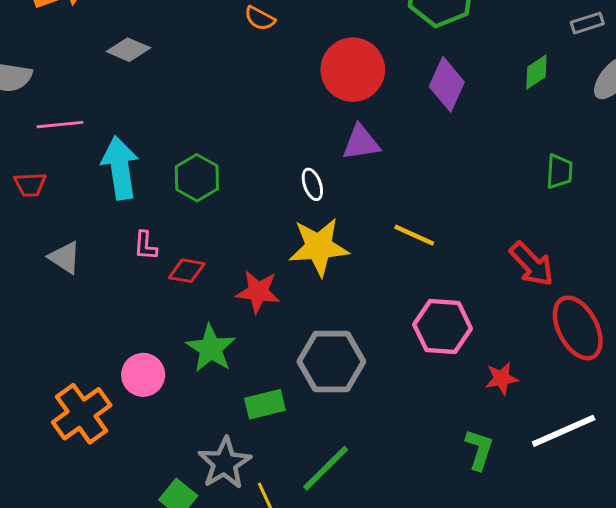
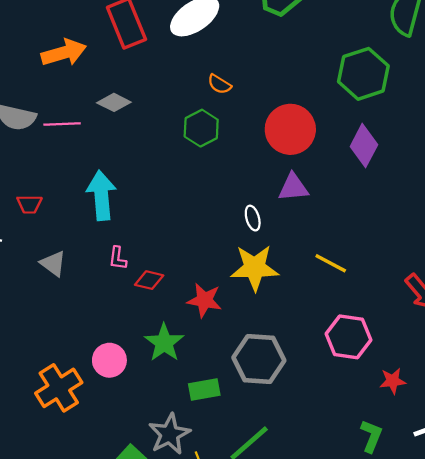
pink line: (60, 125) -> (62, 124), moved
green hexagon: (197, 178) -> (201, 128), moved

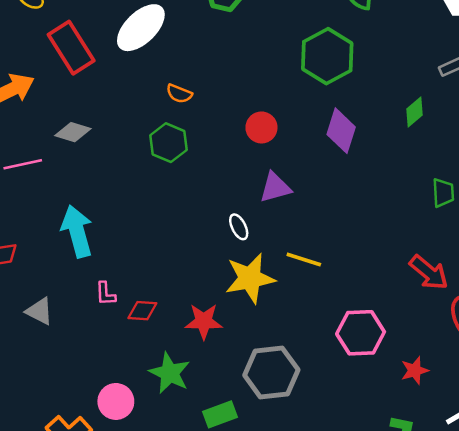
red circle: (290, 129) -> (261, 127), size x0.6
yellow line: (331, 263) -> (304, 260), moved

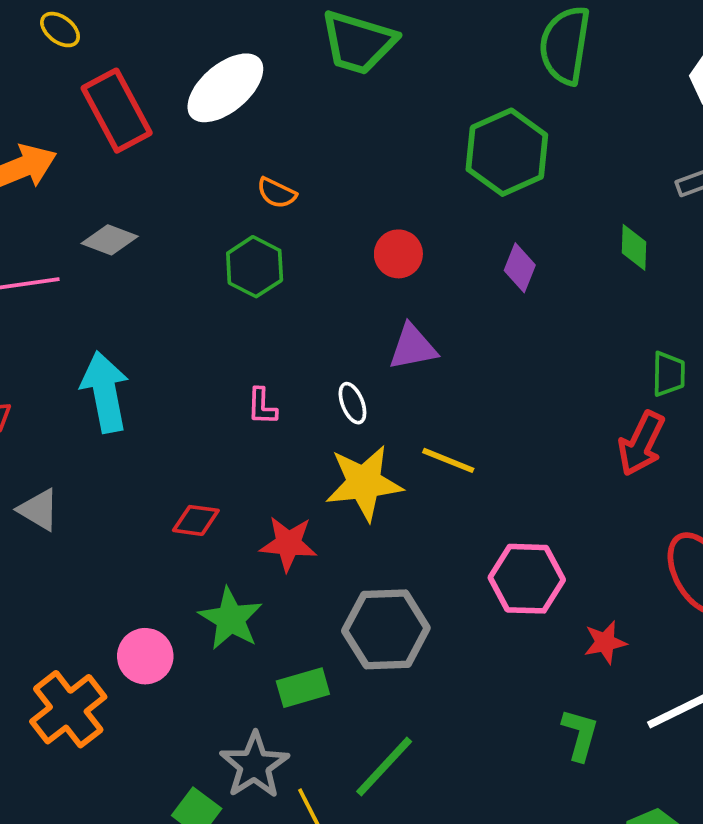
green diamond: (415, 112) -> (634, 247), turned -52
purple diamond: (341, 131) -> (520, 268), size x0.7
red arrow: (429, 272) -> (641, 444), moved, turned 72
pink L-shape: (106, 294) -> (262, 406), moved

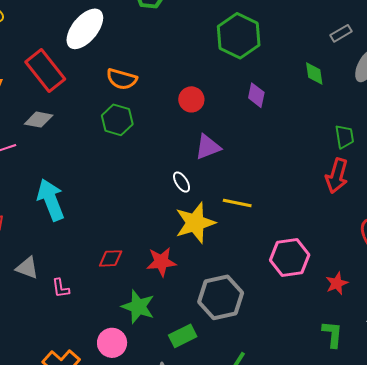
red rectangle: (117, 111) -> (45, 71), moved
orange semicircle: (277, 193) -> (122, 79), size x1.4
pink L-shape: (262, 406) -> (61, 288), moved
pink circle: (145, 656) -> (112, 343), moved

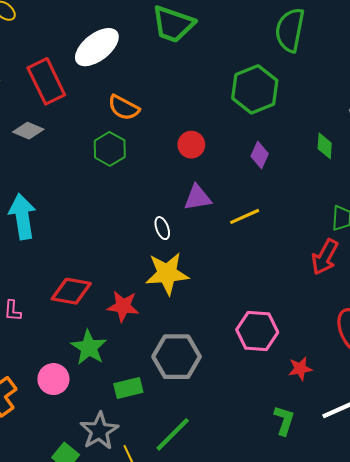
yellow line: (237, 203) -> (245, 216), moved, turned -48
red diamond: (111, 258) -> (71, 291), size x1.5

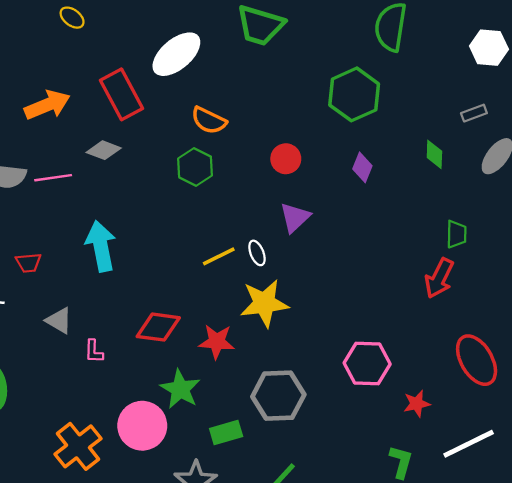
purple triangle: (198, 198) -> (295, 218), turned -32
yellow line: (245, 216) -> (219, 256), moved
pink circle: (53, 379) -> (142, 426), size x1.4

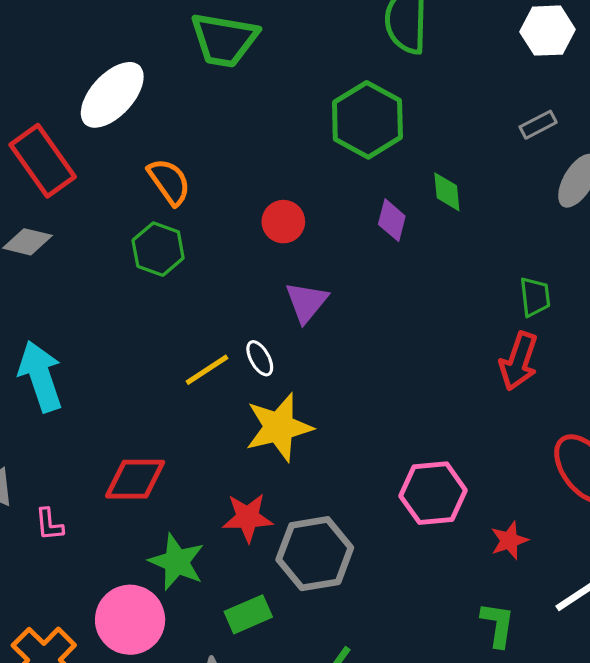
orange semicircle: (209, 120) -> (169, 182), turned -144
green diamond: (434, 154) -> (447, 192), moved
red star: (217, 342) -> (248, 518), moved

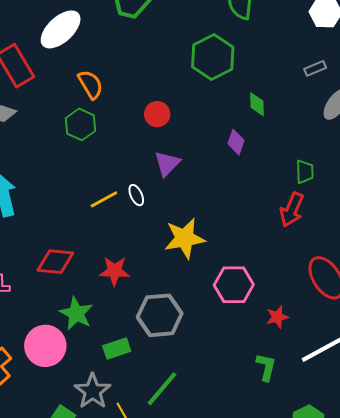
purple diamond: (392, 220) -> (236, 142), moved
yellow star: (279, 427) -> (185, 238), moved
red star: (248, 518) -> (114, 271), moved

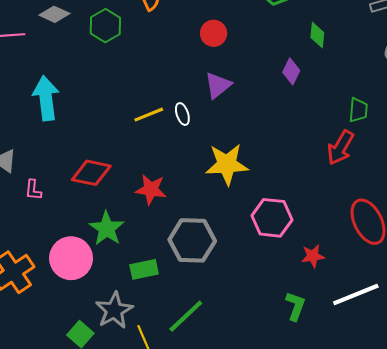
green hexagon: (81, 124) -> (105, 26), moved

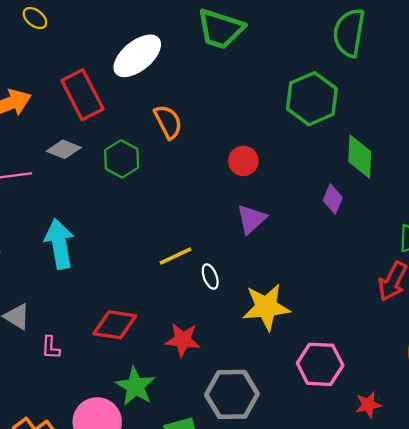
green diamond: (317, 35) -> (360, 157), size x1.5
white ellipse: (182, 114) -> (210, 277), moved

